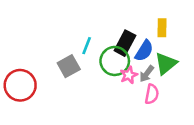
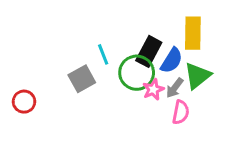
yellow rectangle: (162, 28) -> (193, 33), size x1.5
cyan line: (87, 46) -> (103, 54), turned -42
red circle: (20, 85) -> (24, 102), size x0.6

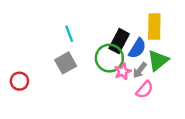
cyan line: (103, 54) -> (69, 34), moved
pink semicircle: (181, 112) -> (145, 90), turned 30

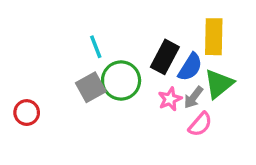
green circle: (109, 58) -> (121, 80), moved

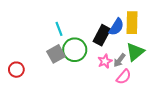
blue semicircle: (190, 67) -> (116, 27), moved

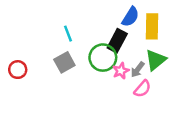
blue semicircle: (116, 27) -> (130, 17), moved
green circle: (75, 50) -> (103, 58), moved
red circle: (16, 70) -> (18, 70), moved

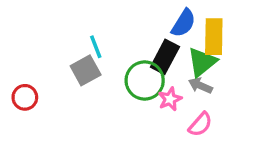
green triangle: (156, 60) -> (202, 62), moved
gray square: (64, 62) -> (86, 70), moved
gray arrow: (138, 70) -> (200, 86), moved, turned 77

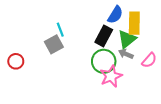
green circle: (145, 80) -> (104, 61), moved
pink star: (170, 99) -> (111, 76), moved, size x1.5
pink semicircle: (200, 124) -> (149, 60), moved

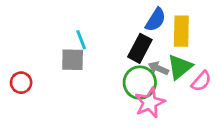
green triangle: (127, 39) -> (180, 67), moved
gray square: (54, 44) -> (73, 60), turned 30
gray arrow: (126, 54) -> (158, 68), moved

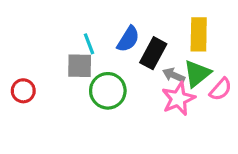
blue semicircle: (156, 20) -> (128, 39), moved
green circle: (140, 83) -> (108, 91), moved
pink star: (150, 103) -> (178, 99), moved

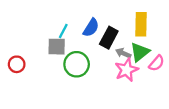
cyan line: (89, 44) -> (63, 31), turned 48

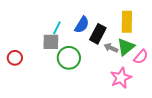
pink star: (127, 70) -> (121, 78), moved

